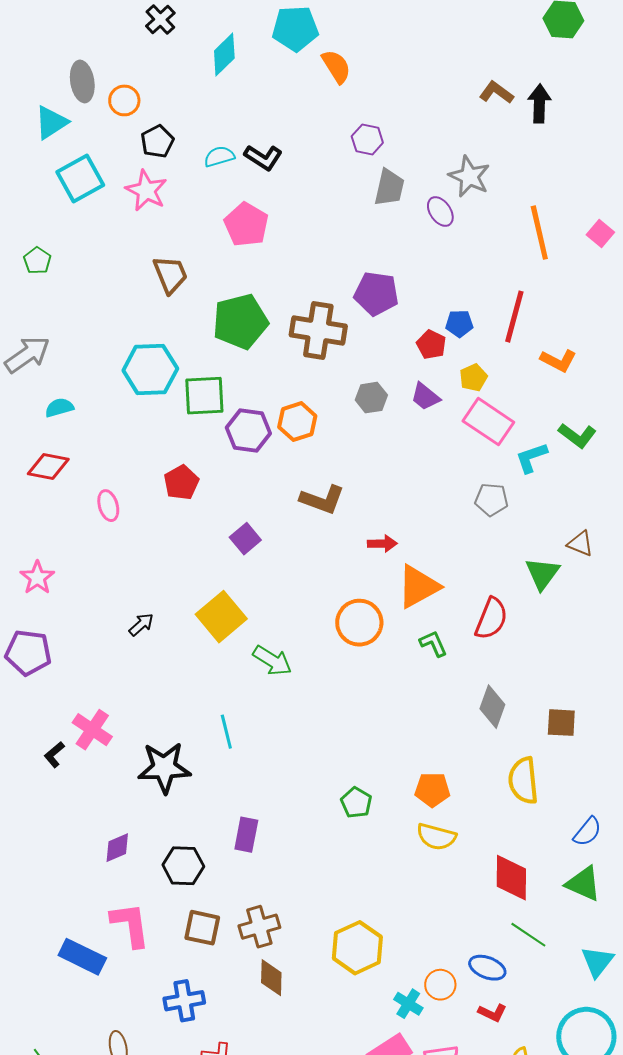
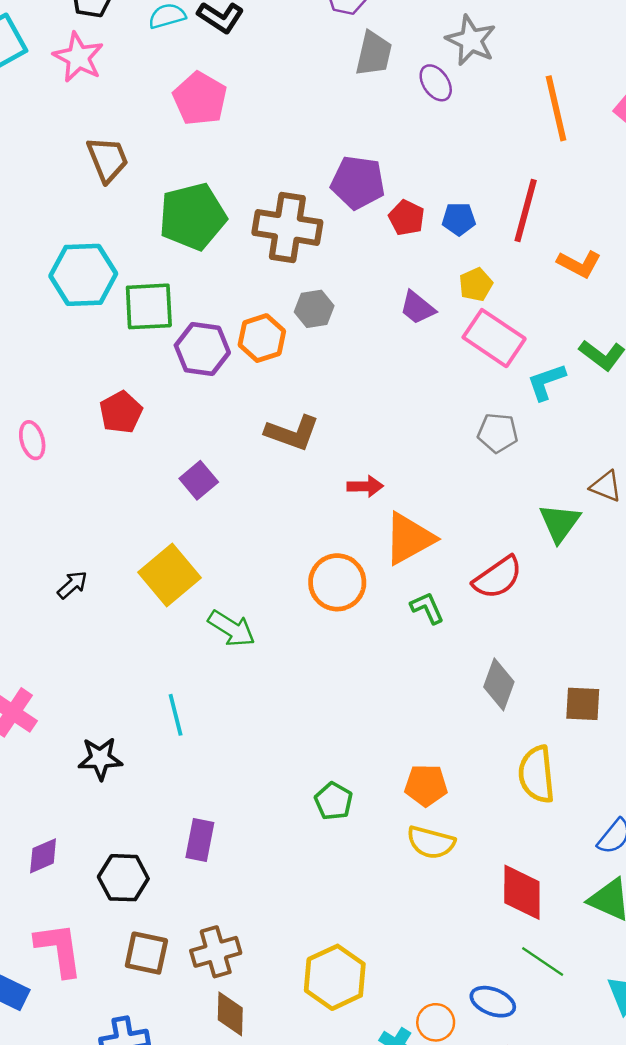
red pentagon: (431, 345) -> (407, 218), moved
gray hexagon: (371, 398) -> (314, 309), moved
red semicircle: (491, 619) -> (498, 577), turned 33
black star: (164, 768) -> (100, 759), size x0.7

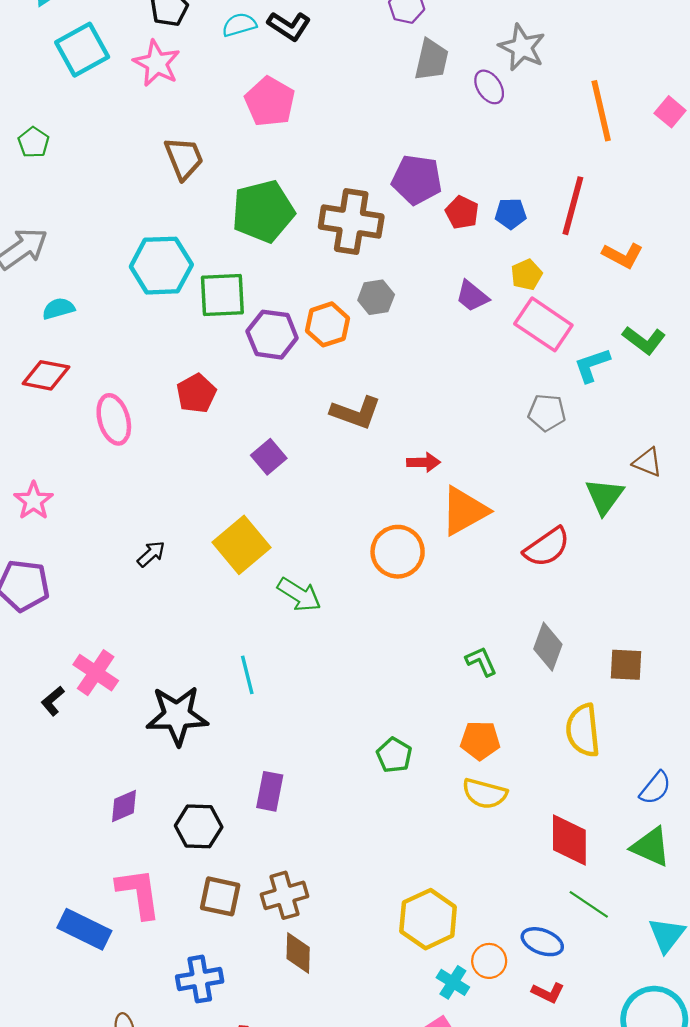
pink ellipse: (32, 440) -> (114, 419), size x1.4
green L-shape: (427, 608) -> (481, 661), moved
black star: (100, 759) -> (177, 716), size x1.5
yellow hexagon: (335, 977) -> (428, 919), moved

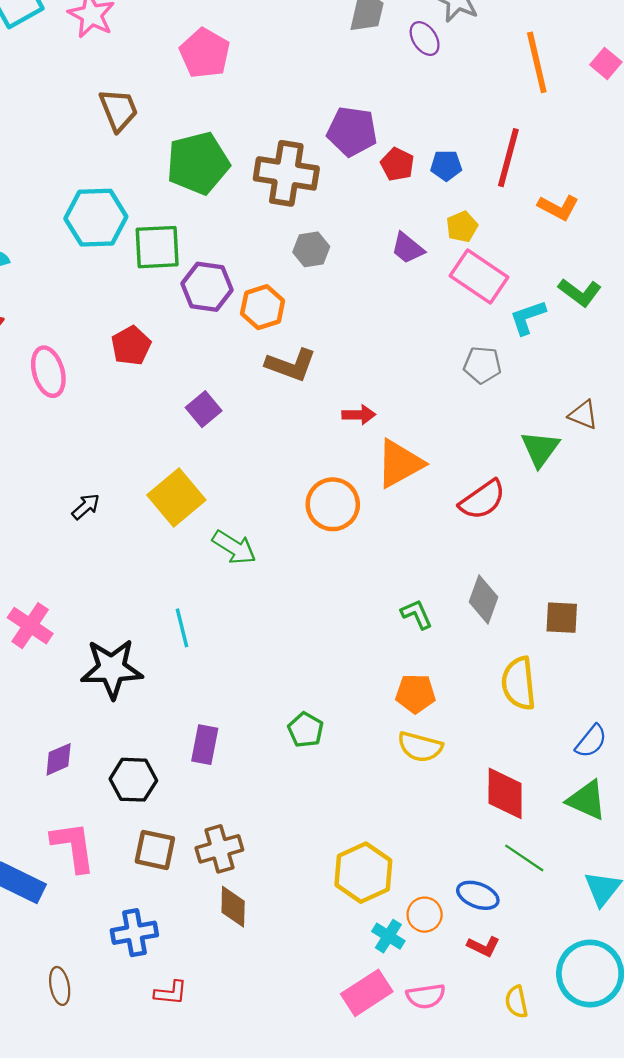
orange hexagon: (327, 324) -> (263, 307), moved
green pentagon: (394, 755) -> (306, 730), moved

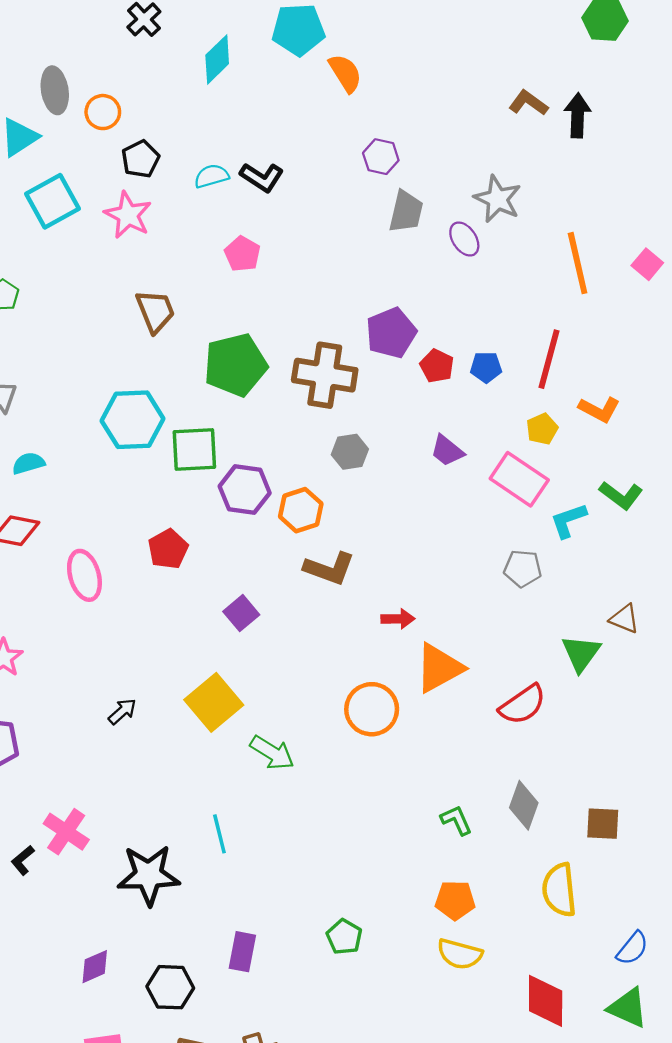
pink pentagon: (205, 53) -> (242, 254), size x0.7
purple pentagon: (352, 131) -> (391, 333), turned -30
yellow pentagon: (462, 227) -> (542, 429), moved

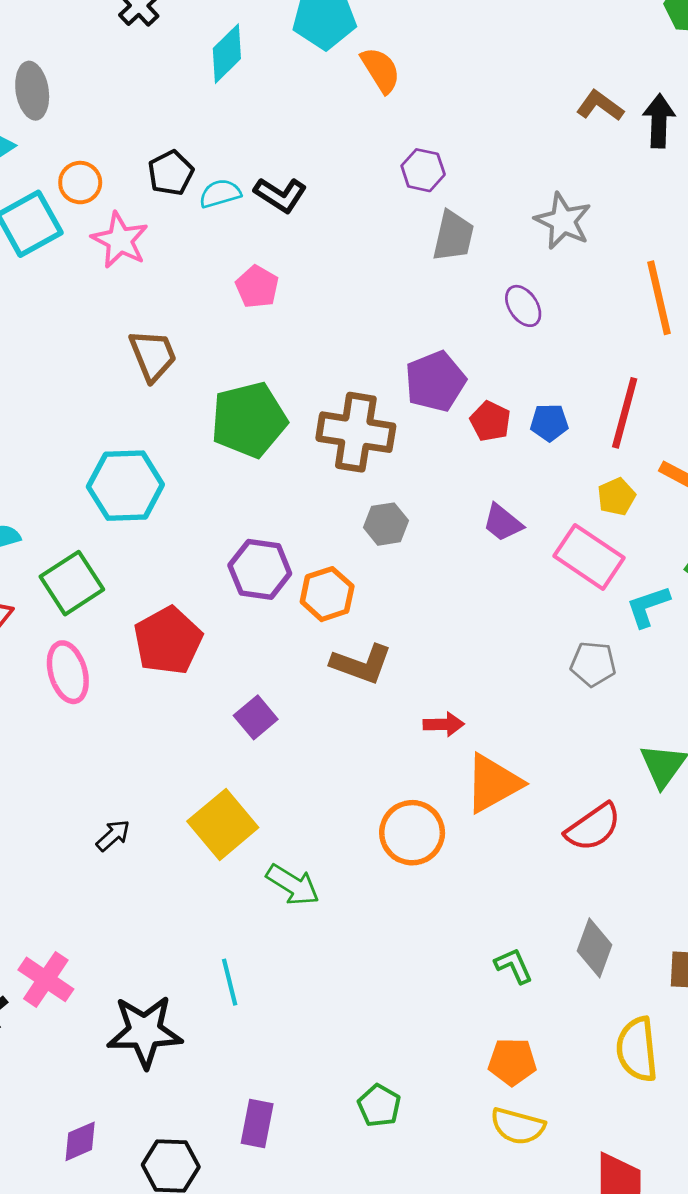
orange circle: (103, 112) -> (80, 183), moved
black pentagon: (141, 159) -> (171, 173), moved
purple ellipse: (464, 239) -> (523, 306), moved
green square: (194, 450) -> (72, 583), moved, turned -30
red pentagon: (168, 549) -> (168, 641), size x1.4

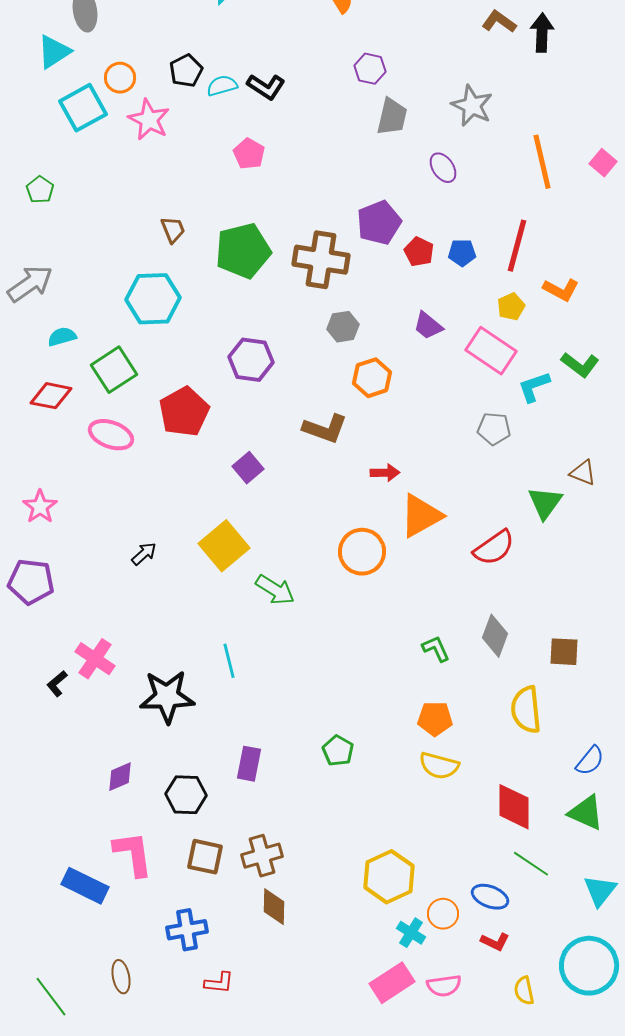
brown trapezoid: (153, 355) -> (173, 230), moved, size x0.7
orange hexagon: (327, 594) -> (372, 378), moved
pink ellipse: (68, 672) -> (111, 435), turned -54

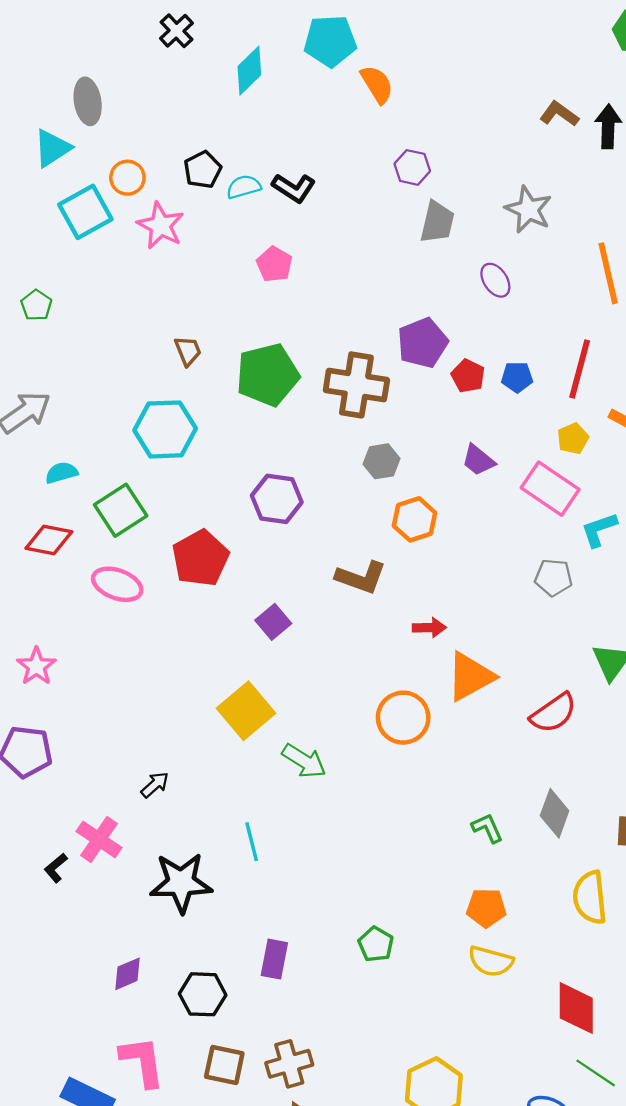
black arrow: (144, 554) -> (155, 785), moved

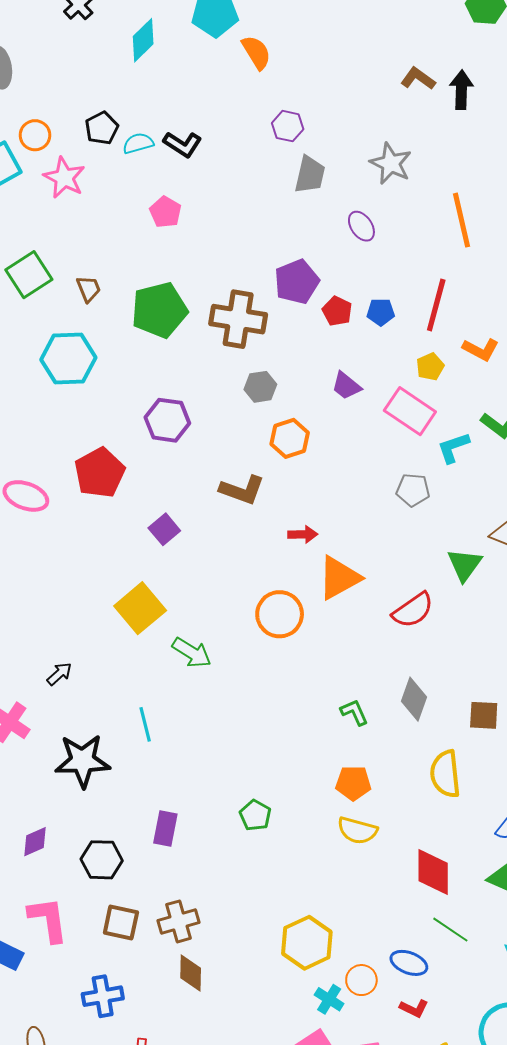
green square: (121, 510) -> (29, 275), moved

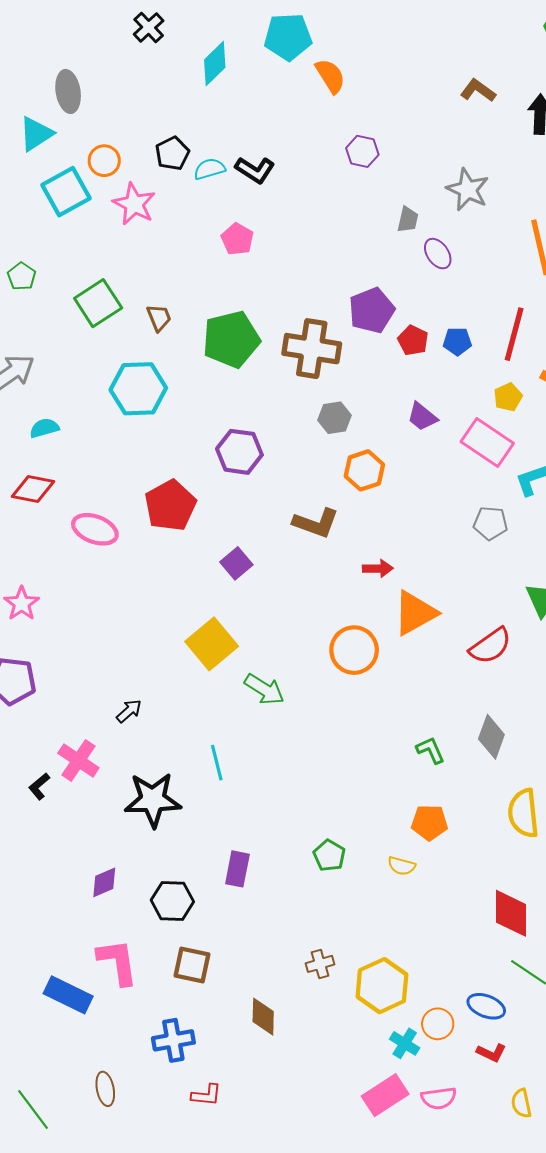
brown L-shape: (418, 79) -> (478, 90), moved
gray trapezoid: (310, 175) -> (408, 220), moved, size x0.7
yellow semicircle: (357, 831) -> (402, 866), moved, size x0.7
brown cross: (179, 921) -> (320, 964), moved, size x0.7

